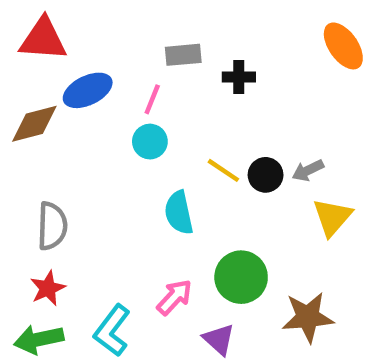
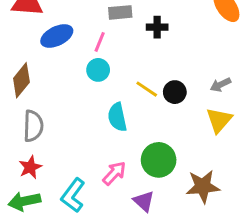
brown diamond: (34, 124) -> (21, 80), moved, turned -36
gray arrow: (308, 170) -> (221, 85), moved

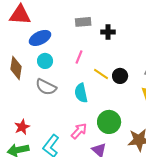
pink line: (100, 42) -> (79, 57), moved
cyan circle: (98, 70) -> (45, 61), moved
brown diamond: (21, 80) -> (16, 68), turned -30
gray semicircle: (33, 126) -> (46, 87), moved, turned 115

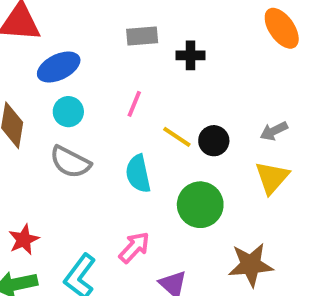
green circle: (109, 122) -> (200, 205), moved

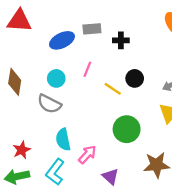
blue ellipse: (59, 67) -> (62, 40), moved
cyan circle: (68, 112) -> (56, 78), moved
black circle: (214, 141) -> (135, 78), moved
cyan semicircle: (138, 174) -> (63, 140), moved

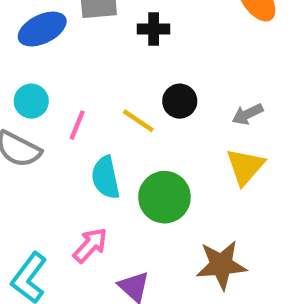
pink line: (87, 69) -> (77, 125), moved
cyan semicircle: (63, 140) -> (106, 178), moved

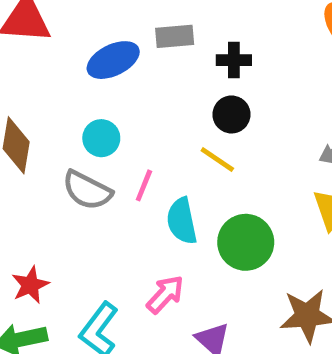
black circle: (180, 101) -> (232, 114), moved
pink line: (77, 125) -> (144, 185), moved

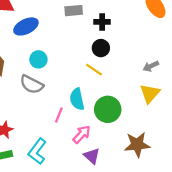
blue ellipse: (113, 60) -> (26, 26), moved
pink line: (144, 185) -> (59, 115), moved
pink arrow: (165, 294) -> (82, 134), moved

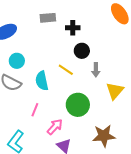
black circle: (101, 48) -> (82, 51), moved
gray arrow: (151, 66) -> (96, 70), moved, turned -64
cyan semicircle: (77, 99) -> (42, 81), moved

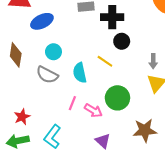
black cross: (73, 28) -> (112, 17), size x1.5
gray arrow: (96, 70) -> (153, 61), moved
pink arrow: (55, 127) -> (93, 111), moved, turned 78

